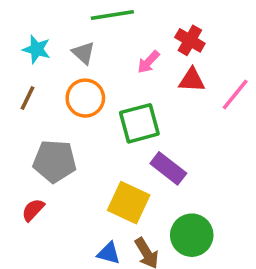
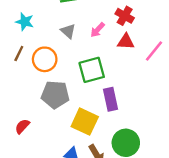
gray triangle: (83, 53) -> (68, 31), moved
orange circle: (85, 98) -> (45, 59), moved
gray pentagon: (55, 161) -> (55, 95), moved
purple rectangle: (168, 168) -> (111, 99), turned 40

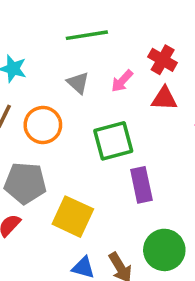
gray pentagon: (55, 95) -> (25, 183), moved
yellow square: (85, 122) -> (73, 217), moved

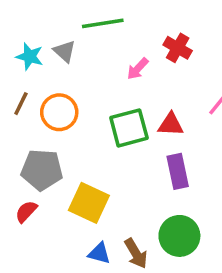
gray triangle: (78, 83) -> (64, 51), moved
red triangle: (164, 99) -> (171, 124), moved
purple rectangle: (141, 185) -> (178, 171), moved

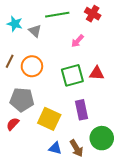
red cross: (178, 48) -> (93, 14), moved
cyan star: (30, 57) -> (15, 24), moved
purple rectangle: (178, 171) -> (82, 110), moved

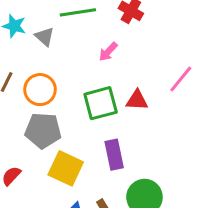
gray pentagon: (22, 100) -> (43, 130), moved

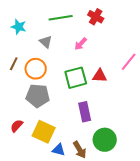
gray triangle: (45, 37) -> (46, 42), moved
yellow square: (66, 168) -> (44, 132), moved

